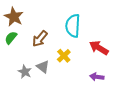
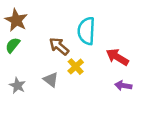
brown arrow: (40, 39) -> (59, 46), moved, turned 90
gray star: (25, 72) -> (17, 86), moved
purple arrow: (97, 77) -> (123, 86), moved

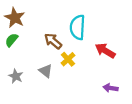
purple arrow: (123, 86) -> (111, 88), moved

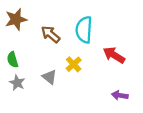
brown star: (15, 18) -> (16, 19), turned 30
green semicircle: (12, 40) -> (13, 60), moved, turned -56
brown arrow: (53, 41) -> (51, 34), moved

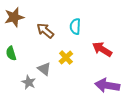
cyan semicircle: (84, 30) -> (75, 26), size x0.7
gray star: (17, 83) -> (29, 82), moved
purple arrow: (120, 95) -> (107, 85), size x1.6

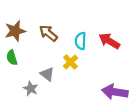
brown star: (14, 17) -> (15, 31), moved
cyan semicircle: (75, 26) -> (80, 41), moved
red arrow: (102, 49) -> (109, 41), moved

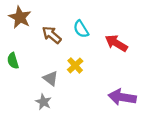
brown star: (15, 31) -> (20, 17), moved, turned -30
cyan semicircle: (80, 41) -> (81, 29), moved, turned -35
gray star: (31, 89) -> (43, 102), moved

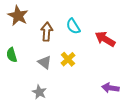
brown arrow: (52, 35) -> (47, 32), turned 54
gray triangle: (50, 78) -> (45, 62), moved
purple arrow: (122, 97) -> (110, 88), size x0.7

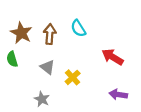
brown star: (18, 16) -> (21, 33), moved
red arrow: (105, 39) -> (113, 57), moved
yellow cross: (68, 59) -> (73, 77), moved

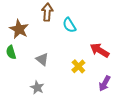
brown arrow: (50, 34) -> (47, 12), moved
yellow cross: (73, 77) -> (78, 66), moved
purple arrow: (118, 95) -> (105, 83), turned -70

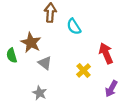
brown star: (19, 29) -> (31, 43), moved
red arrow: (100, 50) -> (106, 53), turned 36

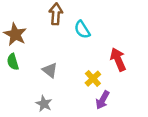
brown star: (31, 43) -> (15, 34), moved
purple arrow: (111, 89) -> (102, 100), moved

